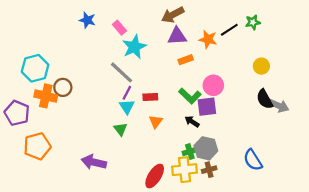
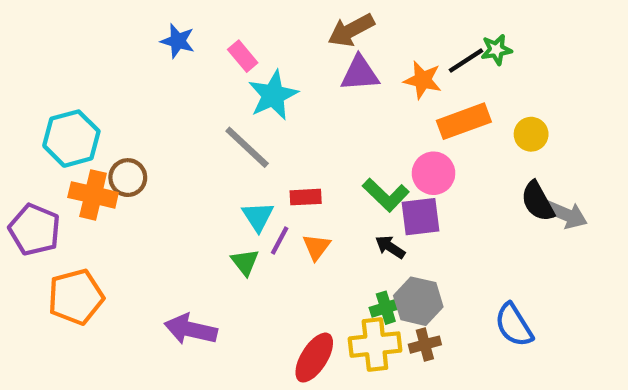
green star: (253, 22) -> (496, 50), moved
orange rectangle: (186, 60) -> (464, 121), moved, size x1.6
purple line: (127, 93) -> (280, 240), moved

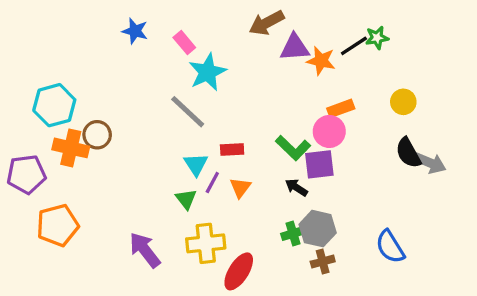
purple triangle: (360, 73) -> (295, 48), moved
orange rectangle: (464, 121) -> (341, 108), moved, size x0.7
purple pentagon: (35, 230) -> (26, 174), turned -30
purple arrow: (191, 329) -> (145, 250), turned 39
yellow cross: (375, 345) -> (206, 243), moved

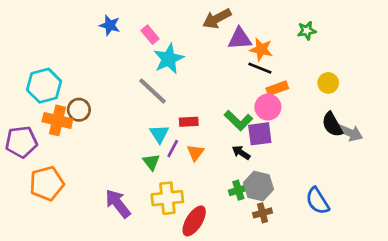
black line: (354, 46) -> (260, 68), moved, turned 55

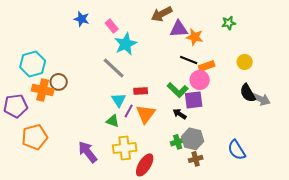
black line: (260, 68) -> (189, 60), moved
orange triangle: (196, 153) -> (146, 114), size x1.5
green triangle: (151, 162) -> (113, 121), turned -32

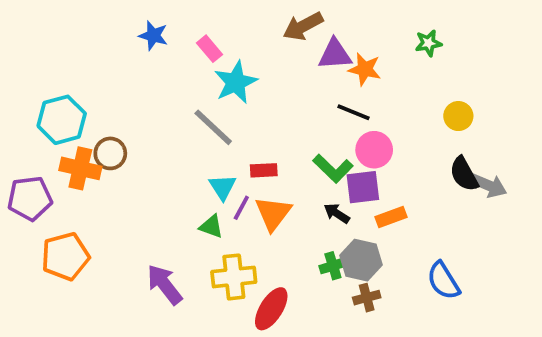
orange rectangle: (207, 66) -> (391, 217), moved

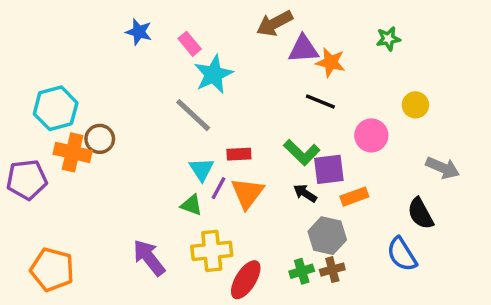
pink circle: (374, 150) -> (371, 135), moved
black semicircle: (464, 174) -> (421, 214), moved
orange pentagon: (65, 256) -> (52, 270), moved, turned 30
green cross: (333, 266) -> (302, 271), moved

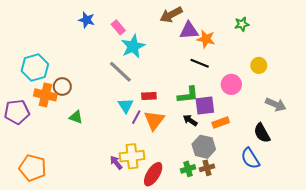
green L-shape: (302, 152) -> (188, 95), turned -50
green triangle: (191, 205) -> (76, 117), moved
purple arrow: (149, 258) -> (116, 163), moved, size x0.6

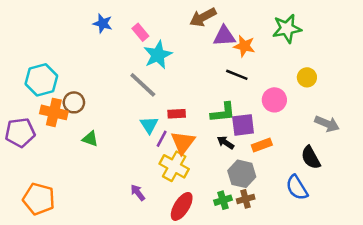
green star: (242, 24) -> (287, 29), size x1.6
yellow cross: (132, 156) -> (174, 166), moved, turned 35

